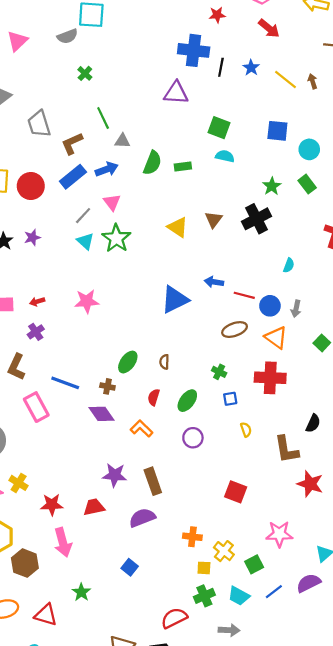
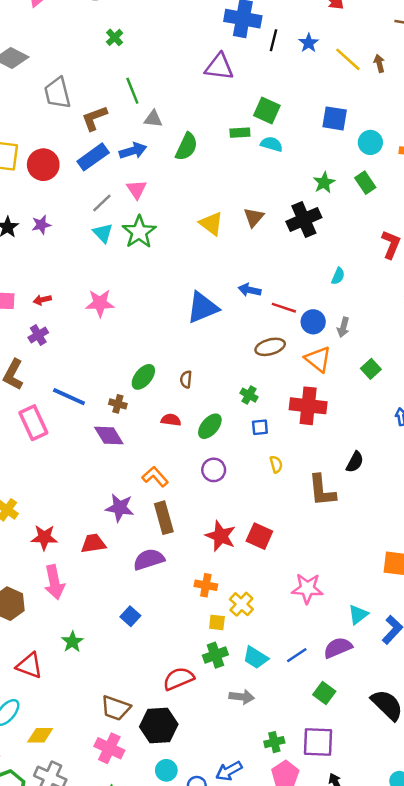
green rectangle: (183, 167) -> (240, 133), moved
red semicircle: (154, 397) -> (171, 420), turned 77
orange L-shape: (141, 429) -> (155, 477), moved
red star: (310, 484) -> (221, 536), moved
green square: (254, 564) -> (324, 693), moved, turned -30

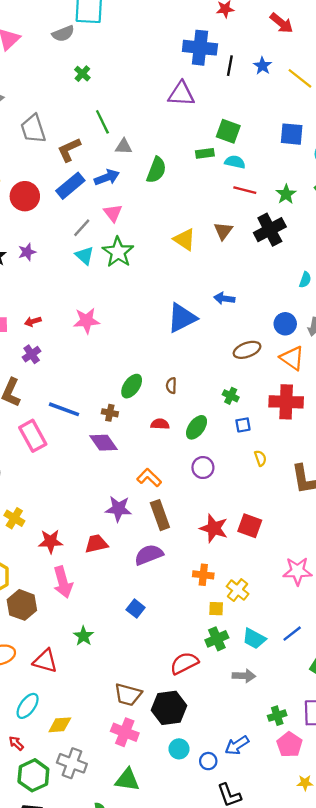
red line: (284, 308) -> (245, 190), moved

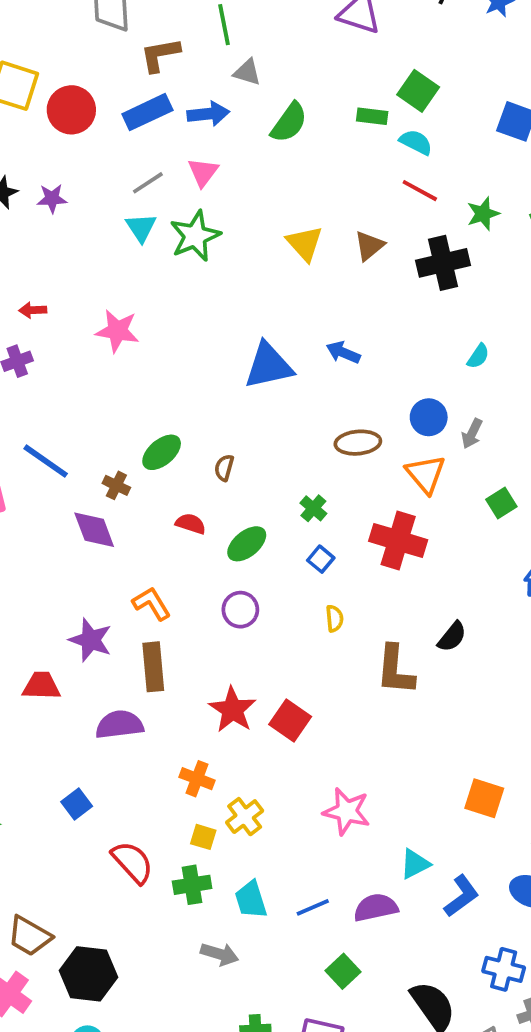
blue square: (243, 425) -> (321, 559), turned 35
cyan trapezoid: (254, 639) -> (251, 900), turned 30
red semicircle: (184, 663) -> (133, 862), moved, turned 60

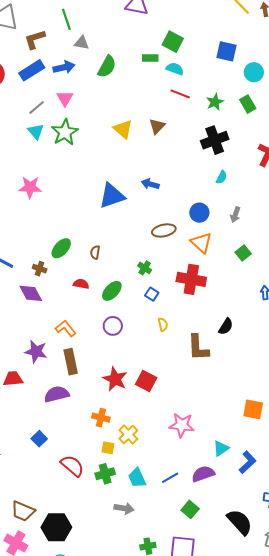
black cross: (443, 263) -> (215, 140), moved
gray arrow: (472, 434) -> (235, 215), moved

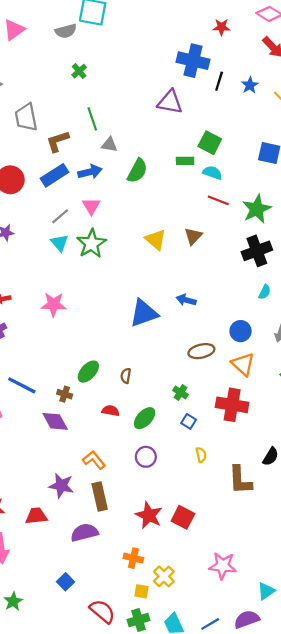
green star: (215, 102) -> (257, 209), size x1.5

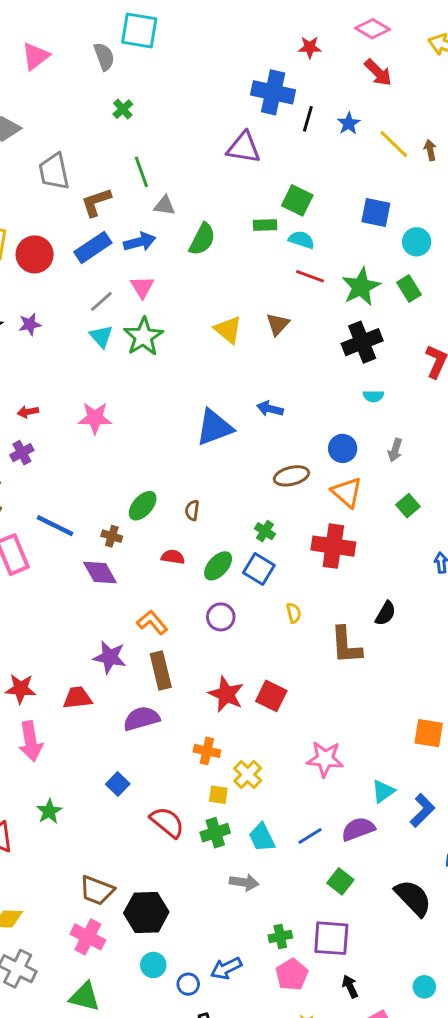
gray semicircle: (66, 31) -> (104, 57), turned -95
cyan semicircle: (265, 292) -> (374, 396), turned 64
blue square: (189, 421) -> (259, 569), moved, size x1.5

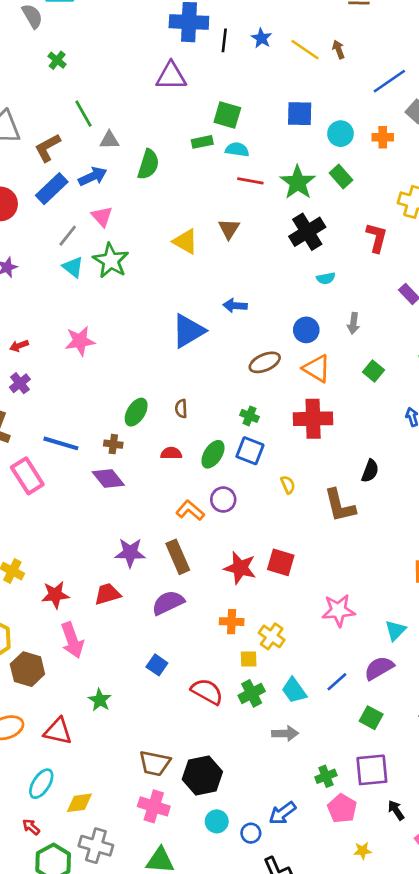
orange L-shape: (152, 622) -> (190, 510), moved

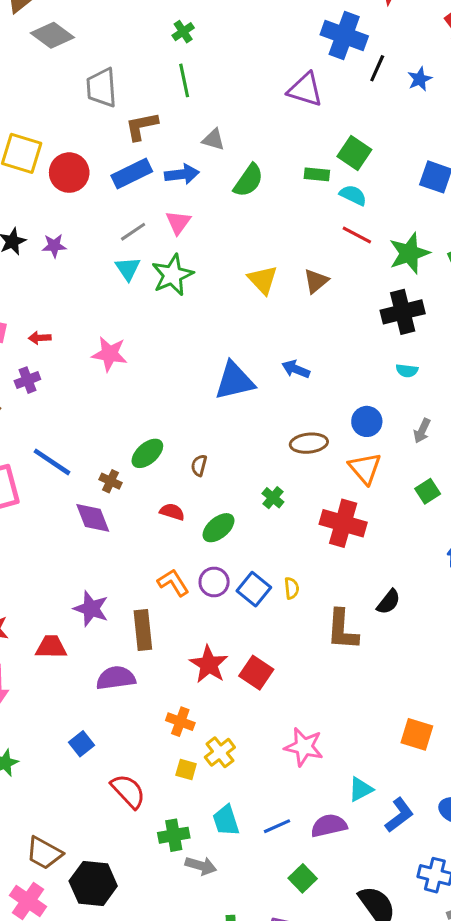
green line: (83, 114) -> (184, 80), moved
blue square: (250, 451) -> (254, 589), moved
green cross: (252, 693) -> (174, 835), moved

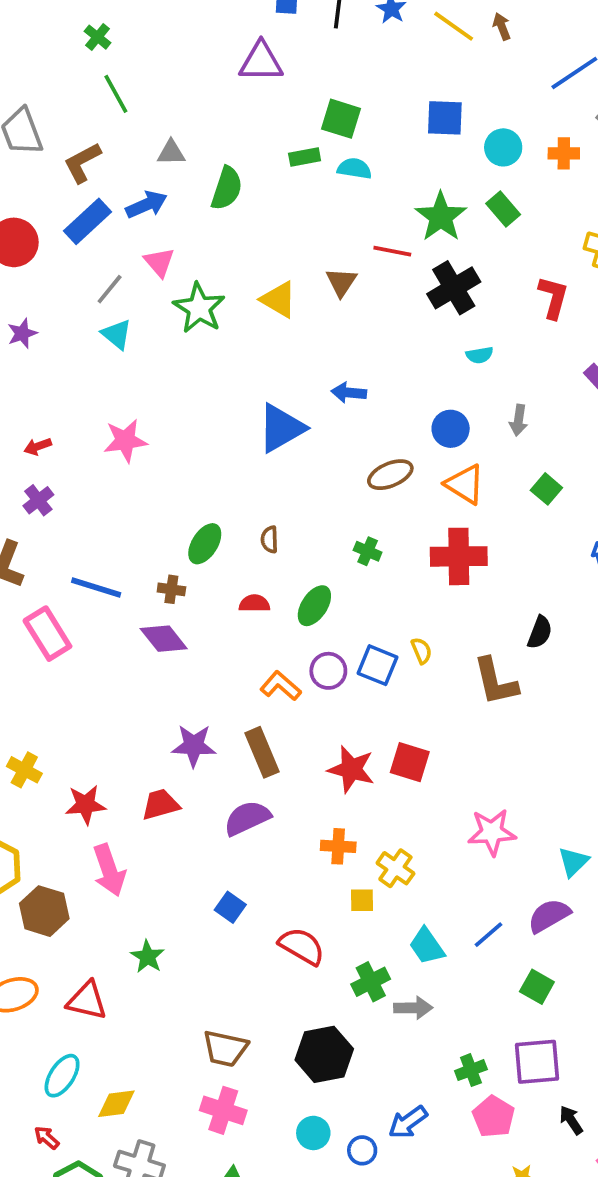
red line: (357, 235) -> (392, 251), moved
green star: (172, 275) -> (199, 308), moved
black hexagon: (93, 884) -> (324, 1054), moved

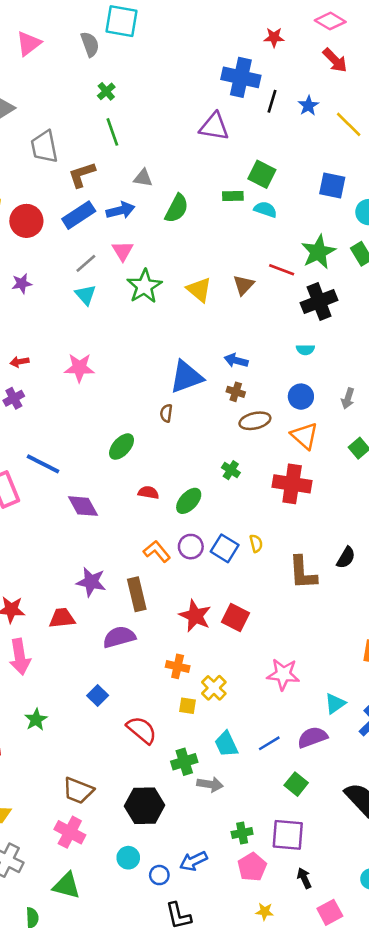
cyan semicircle: (480, 355) -> (305, 350), moved
brown semicircle: (270, 540) -> (166, 413), moved
brown cross: (171, 589) -> (236, 392), moved
black semicircle: (540, 632) -> (346, 558), moved

